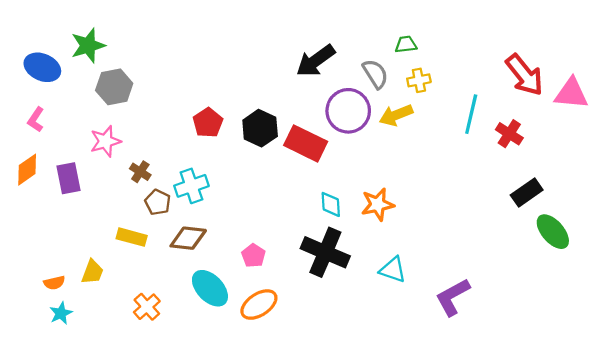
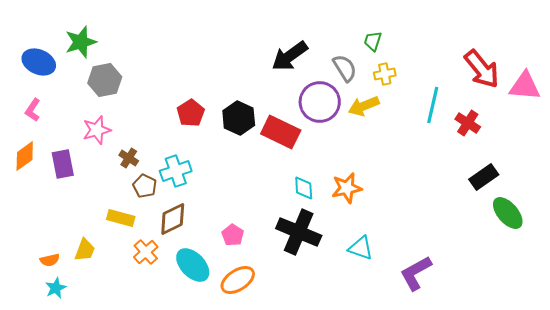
green trapezoid: (406, 44) -> (373, 41), turned -65
brown diamond: (188, 238) -> (173, 219), turned -32
orange cross: (147, 307) -> (146, 252), moved

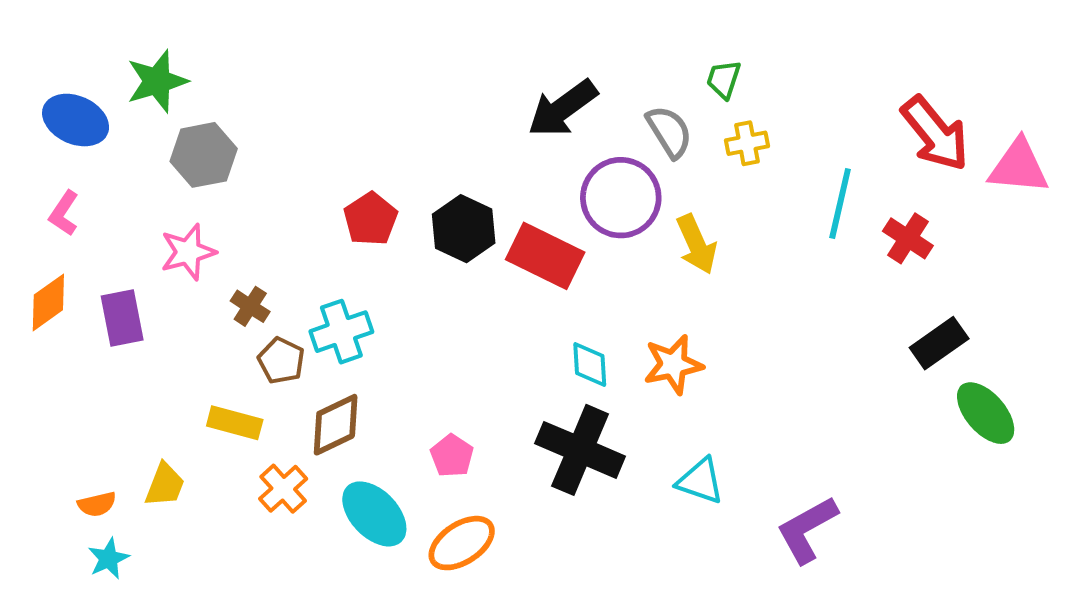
yellow arrow: (364, 106) -> (696, 244), moved, turned -92

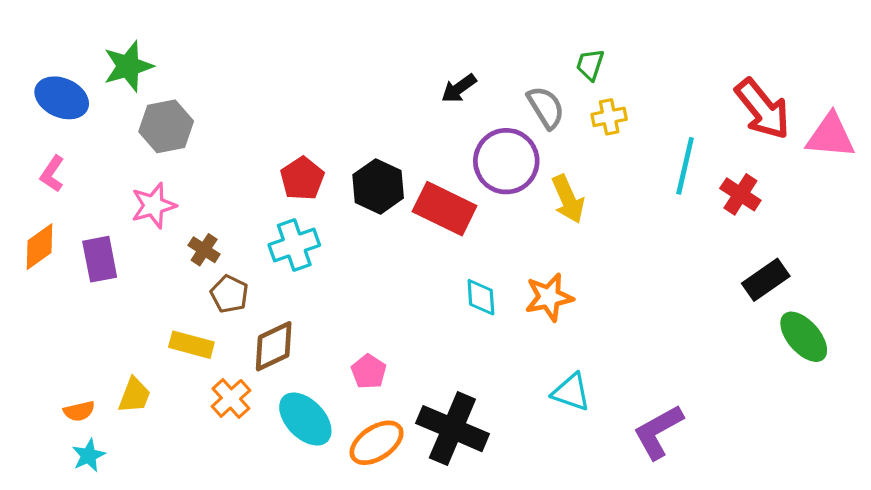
black arrow: (563, 108) -> (459, 88), size x0.6
cyan cross: (341, 332) -> (294, 245), moved
black cross: (580, 450) -> (452, 429), moved

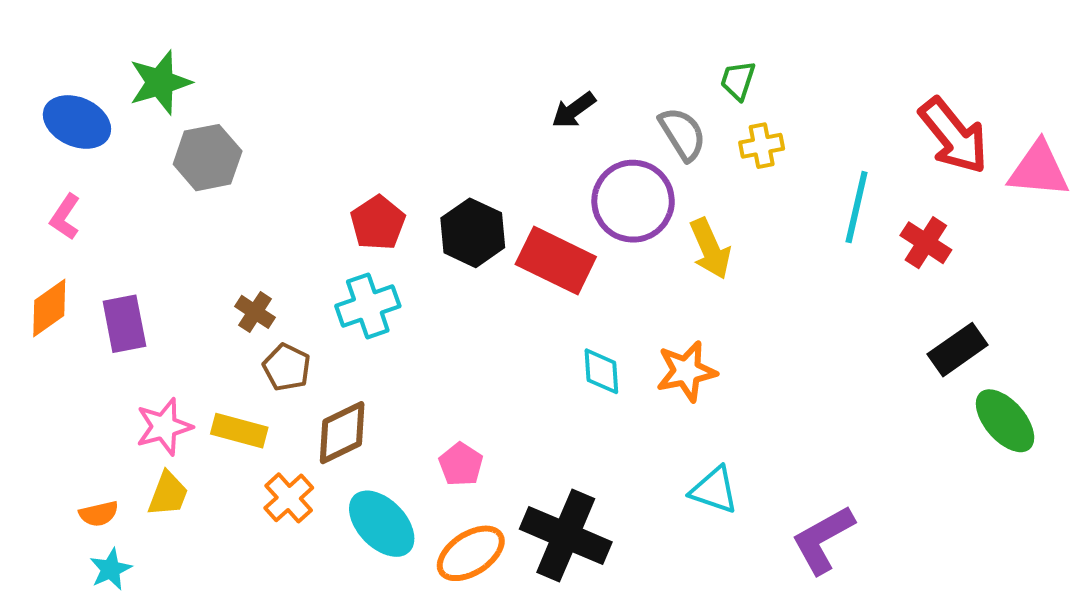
pink star: (153, 205) -> (164, 427), moved

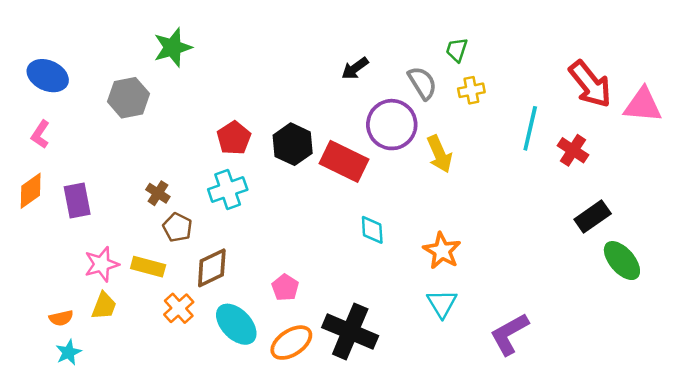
green star: (160, 82) -> (173, 47), moved
orange star: (686, 371) -> (442, 251), moved, turned -30
cyan triangle: (714, 490) -> (442, 303), turned 40

